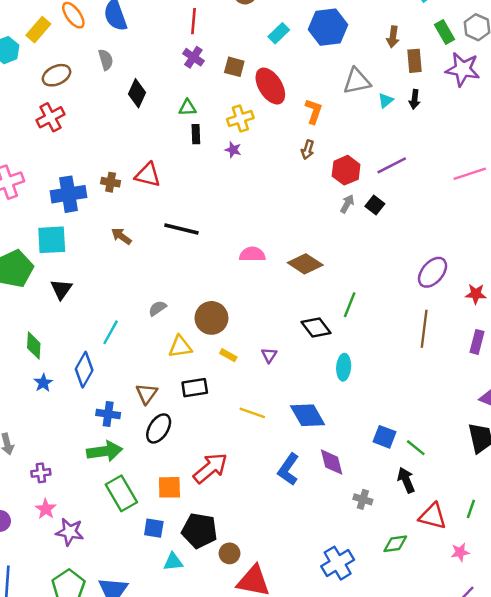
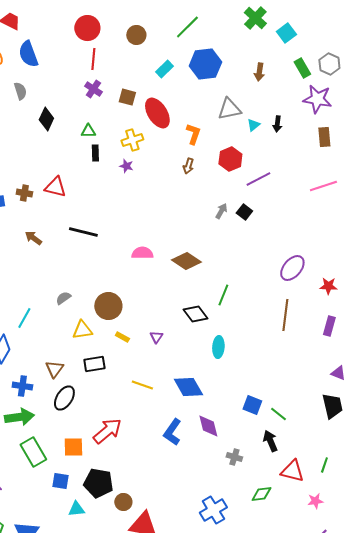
brown rectangle: (415, 61) -> (324, 137), moved
red hexagon: (346, 170) -> (230, 159), moved

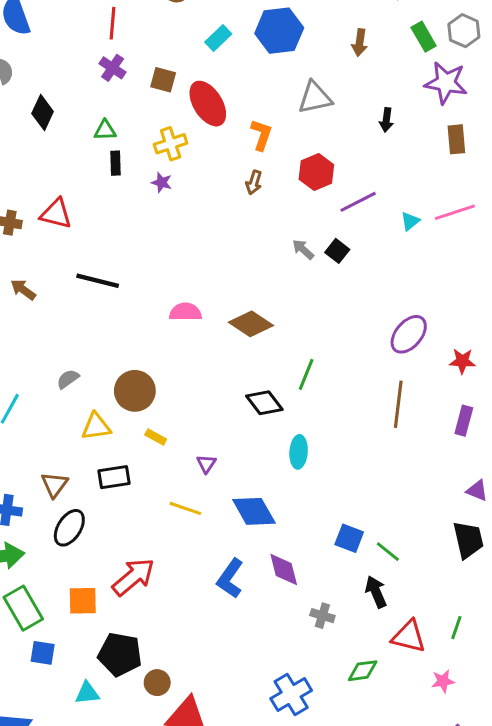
cyan triangle: (253, 125) -> (410, 221), moved
gray arrow: (221, 211) -> (303, 249), turned -77
purple triangle: (156, 337) -> (206, 464), moved
blue square: (60, 481) -> (43, 653), moved

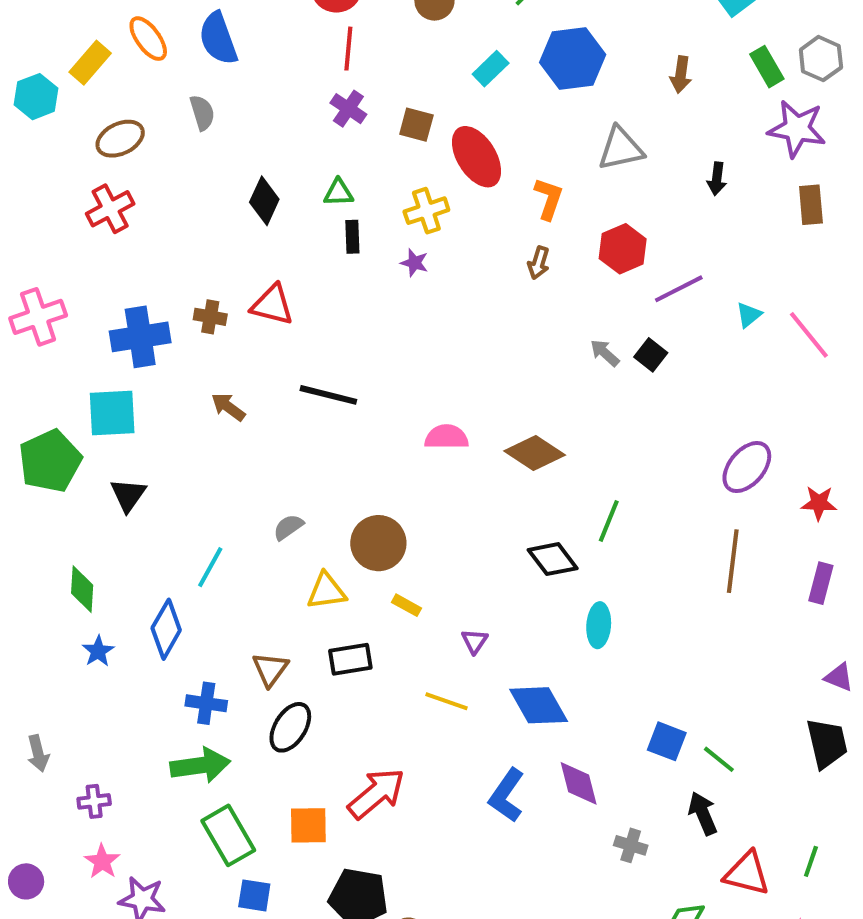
black diamond: (43, 113) -> (264, 201), moved
pink line: (455, 212) -> (809, 335), moved, turned 69

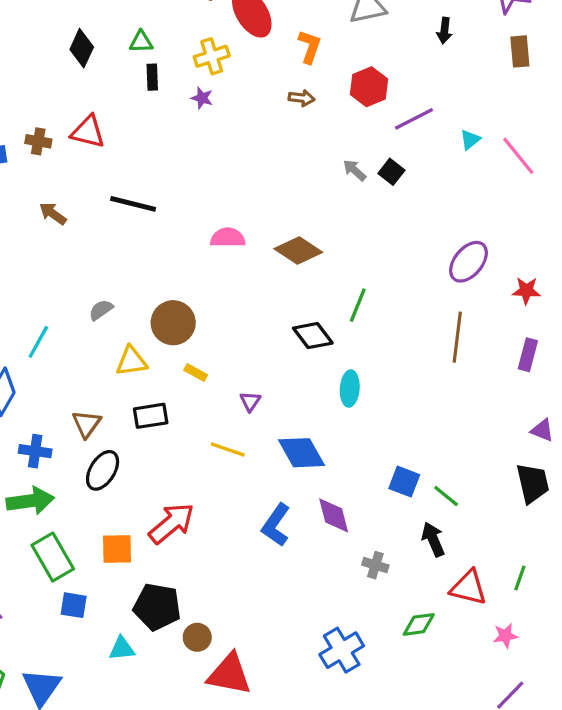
brown arrow: (539, 263) -> (302, 98), turned -100

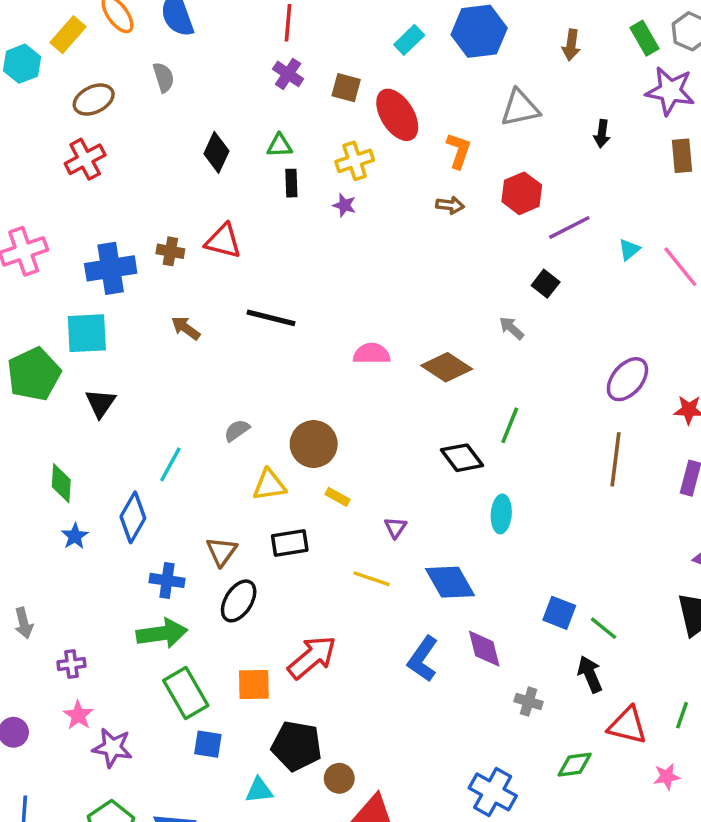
gray arrow: (355, 170) -> (511, 328), moved
blue cross: (342, 650) -> (493, 792), turned -30

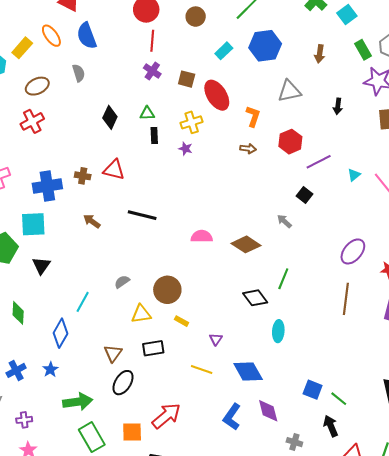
blue star: (75, 536) -> (50, 369), moved
blue cross: (167, 580) -> (16, 370), moved, turned -36

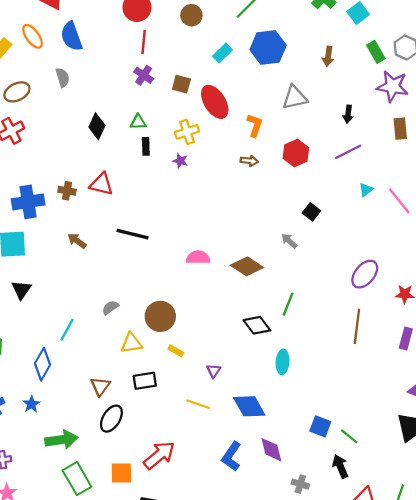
purple line: (319, 162) -> (348, 152), moved

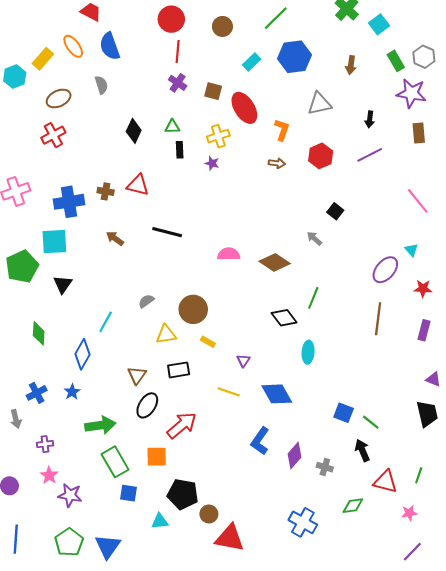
cyan triangle: (366, 190) -> (411, 250), moved, turned -32
purple diamond: (271, 450) -> (294, 456), moved, turned 55
red arrow: (159, 455) -> (182, 425), moved

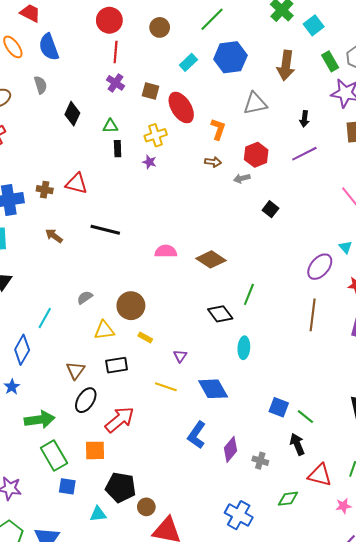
brown arrow: (351, 65) -> (286, 65), size x1.6
black diamond: (134, 131) -> (72, 114), moved
gray arrow: (314, 238) -> (242, 178), moved, turned -56

